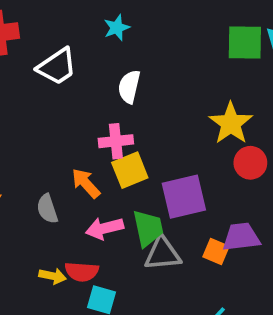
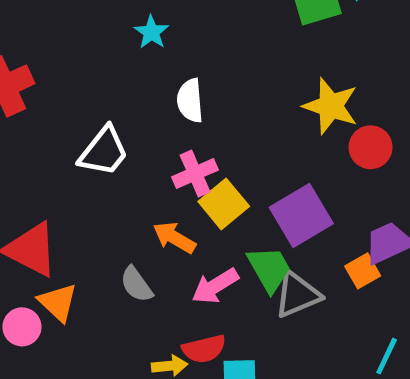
white trapezoid: (57, 66) -> (104, 151), moved
orange square: (216, 251) -> (363, 271), turned -35

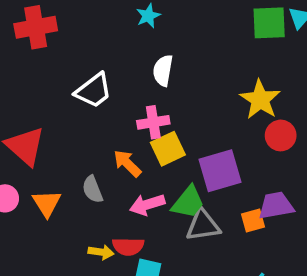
green trapezoid: (269, 269) -> (188, 202), turned 54
orange triangle: (58, 302) -> (47, 203), moved

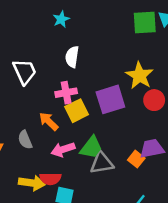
white trapezoid: (94, 91) -> (24, 72), turned -76
purple square: (220, 171) -> (110, 99), moved
orange square: (253, 221) -> (136, 159), turned -35
yellow arrow: (101, 252) -> (32, 183), size x1.5

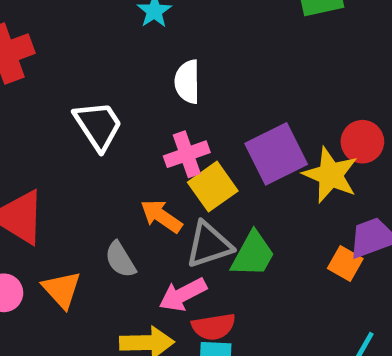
yellow star: (140, 76) -> (330, 175), moved
pink arrow: (63, 149) -> (183, 295), moved
gray triangle: (102, 163) -> (209, 245), moved
red semicircle: (50, 179) -> (214, 327), moved

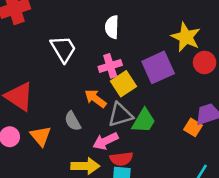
yellow star: (330, 175) -> (186, 37), moved

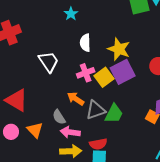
yellow star: (186, 37) -> (119, 49), moved
yellow square: (124, 84) -> (104, 77), moved
pink arrow: (105, 141) -> (70, 132), moved, turned 36

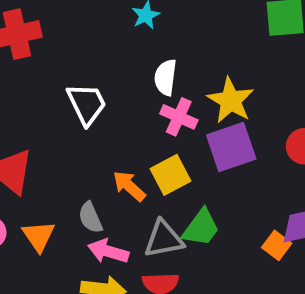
pink cross: (86, 73) -> (179, 117), moved, turned 36
yellow square: (104, 77) -> (170, 175), moved
gray triangle: (96, 110) -> (164, 239), moved

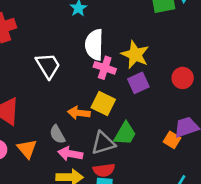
white semicircle: (165, 77) -> (94, 45), size x1.4
purple square: (231, 147) -> (138, 83), size x0.7
yellow square: (170, 175) -> (103, 104), turned -30
orange arrow: (129, 186) -> (79, 113), turned -30

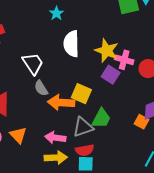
pink cross: (105, 68) -> (124, 60), moved
purple square: (138, 83) -> (111, 75), turned -30
orange arrow: (79, 113) -> (61, 102), size x1.4
gray semicircle: (57, 134) -> (41, 88), moved

